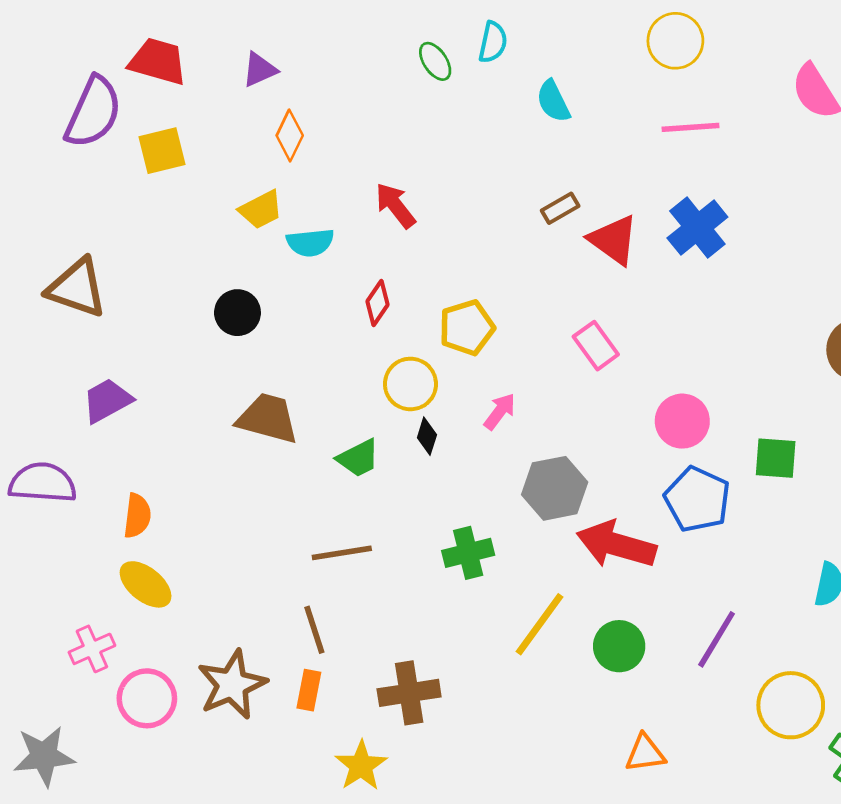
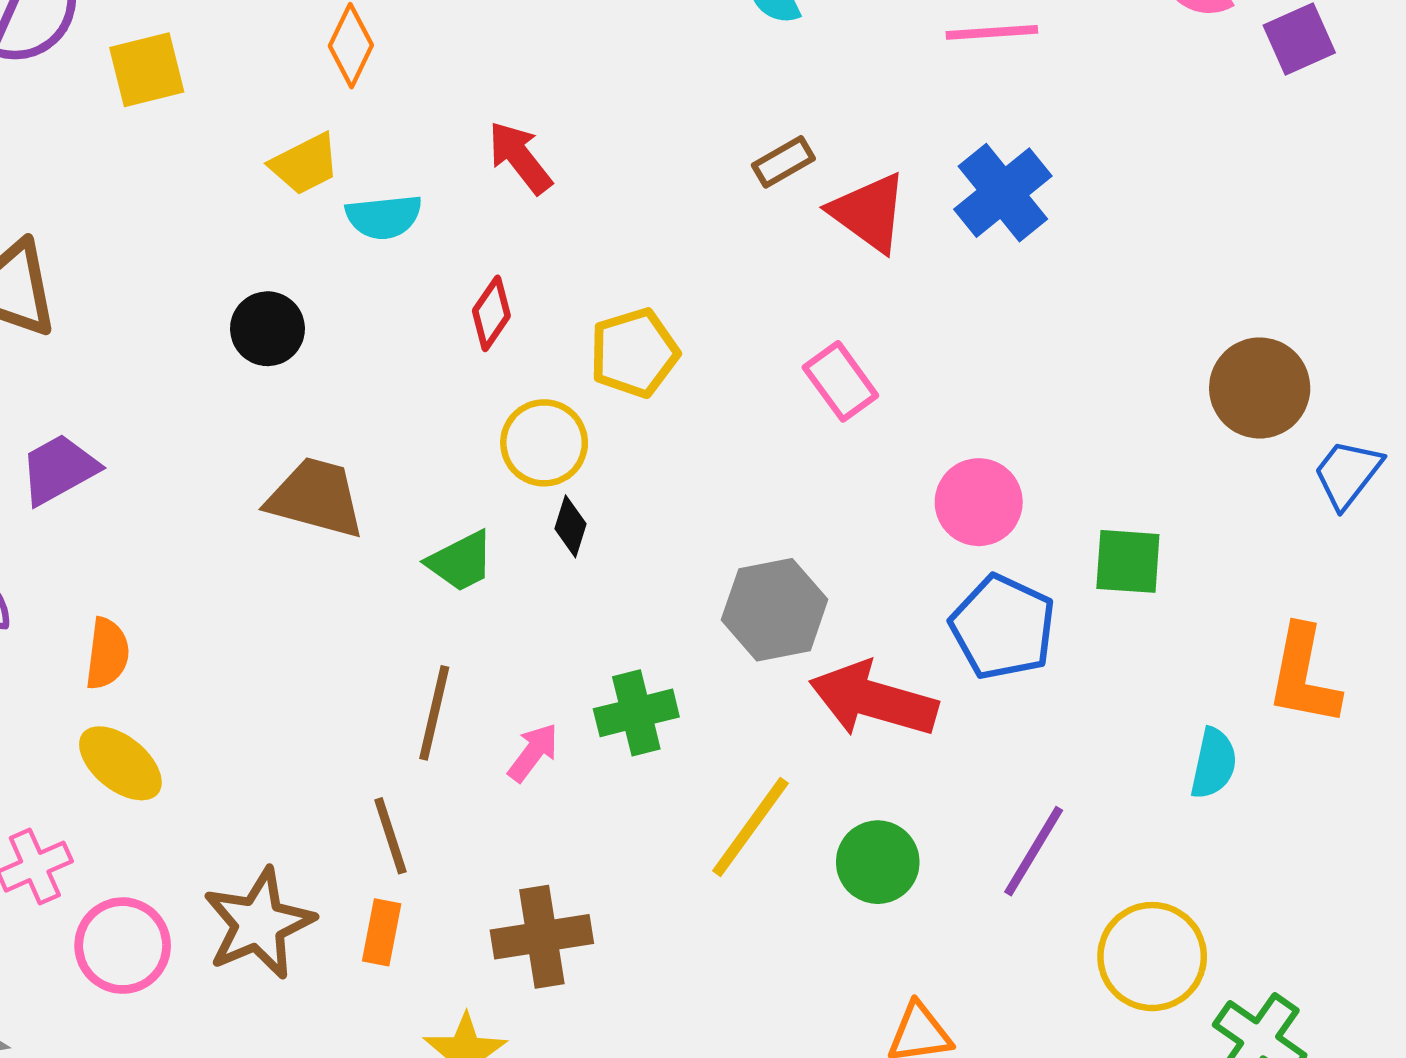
pink arrow: (500, 411) -> (533, 752), moved
brown line: (342, 553) -> (434, 713), turned -68

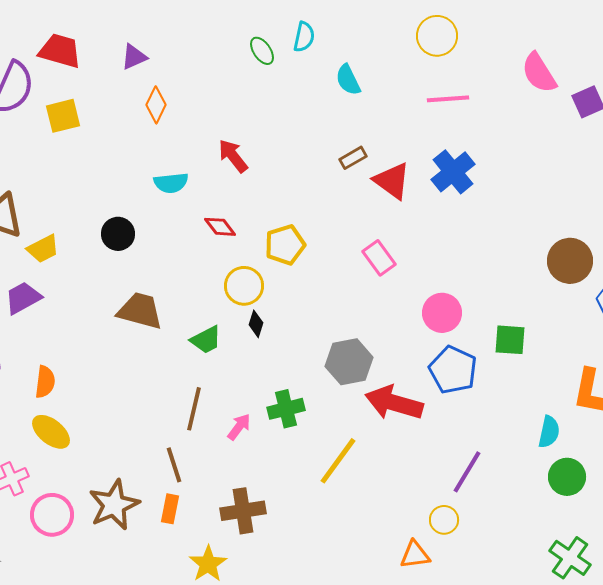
yellow trapezoid: (305, 164) -> (43, 249), moved
red diamond: (491, 313) -> (220, 227), turned -72
green circle: (878, 862) -> (567, 477), moved
yellow circle: (1152, 957) -> (444, 520), moved, size x0.6

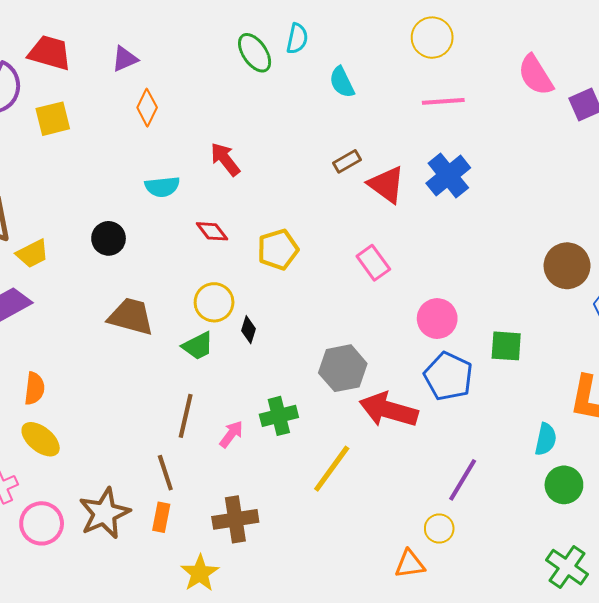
green ellipse: (262, 51) -> (255, 53), size x1.4
yellow circle: (244, 286) -> (214, 302), moved

